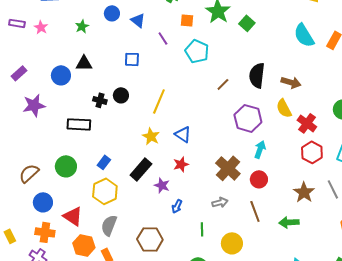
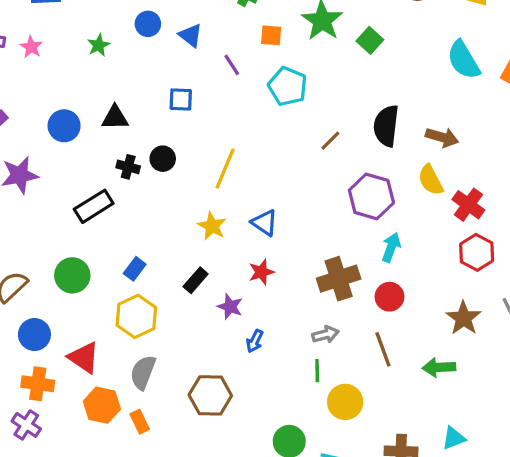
black triangle: (84, 63) -> (115, 118), moved
black rectangle: (79, 124) -> (94, 206), turned -35
brown cross: (228, 168) -> (339, 279), turned 30
black rectangle: (141, 169) -> (196, 280), size x0.7
green line: (202, 229) -> (317, 371), moved

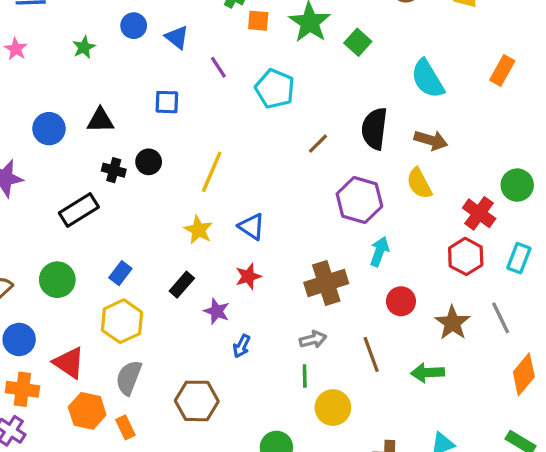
orange square: (271, 35) -> (258, 21), moved
cyan semicircle: (463, 60) -> (428, 79), moved
red cross: (468, 205) -> (479, 213), moved
red circle: (390, 297) -> (401, 301), moved

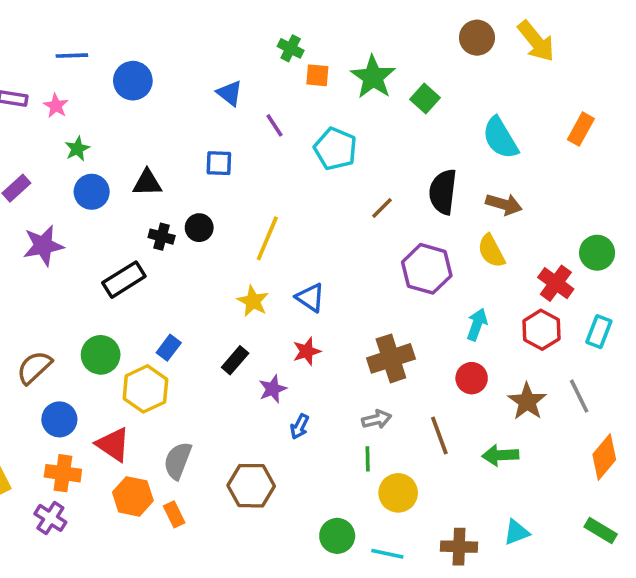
blue circle: (134, 26) -> (133, 81), moved, size x1.4
green star: (84, 47) -> (77, 149), moved
cyan arrow: (379, 251) -> (477, 324), moved
purple star: (217, 311) -> (273, 389), turned 30
yellow hexagon: (122, 321) -> (145, 389), moved

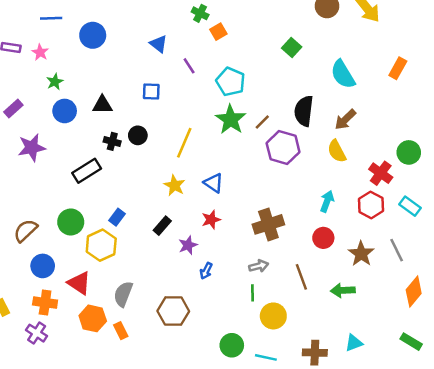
orange square: (317, 75) -> (218, 32), turned -35
green star: (373, 77) -> (231, 119), moved
brown arrow: (504, 204) -> (345, 119), turned 120
purple hexagon: (427, 269) -> (283, 148), moved
cyan rectangle: (599, 332) -> (410, 206), turned -75

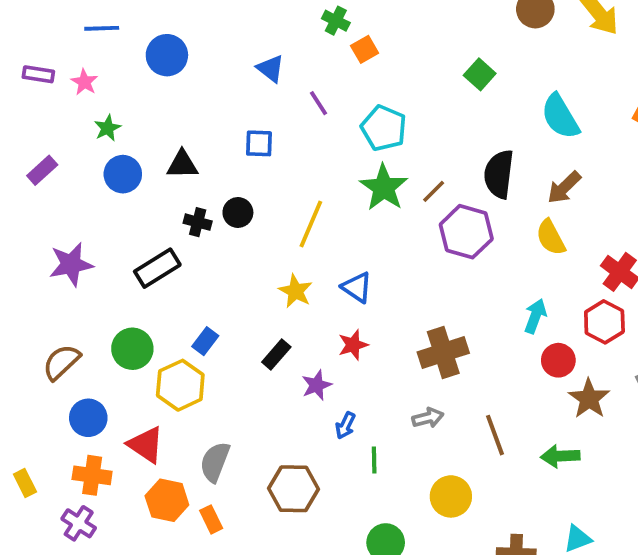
purple star: (32, 148) -> (71, 264), moved
red circle: (323, 238) -> (558, 360), moved
green line: (253, 293) -> (374, 460), moved

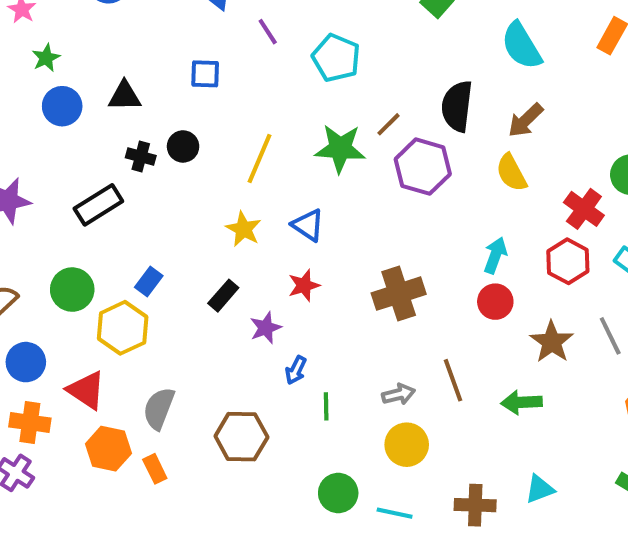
green star: (384, 188) -> (340, 148), moved, turned -30
red circle: (558, 360) -> (495, 302), moved
gray arrow: (428, 418) -> (399, 394), moved

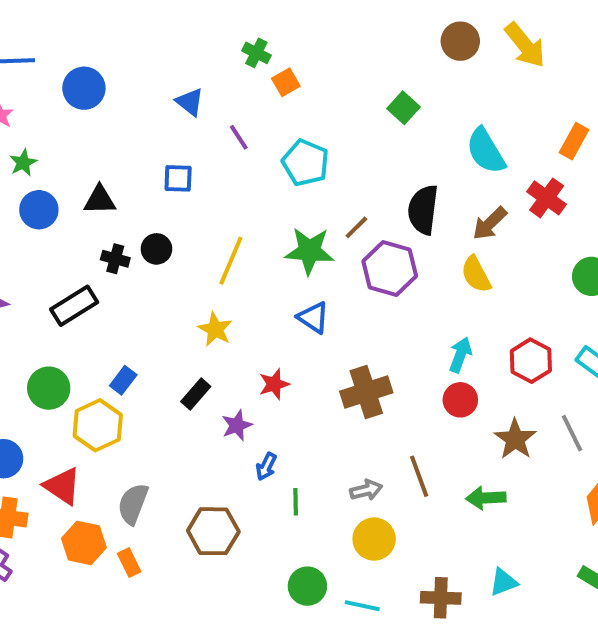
red cross: (584, 209) -> (547, 198), moved
blue triangle: (308, 225) -> (313, 318), moved

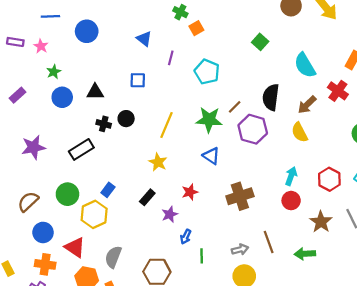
purple line: (239, 137) -> (171, 58), turned 48

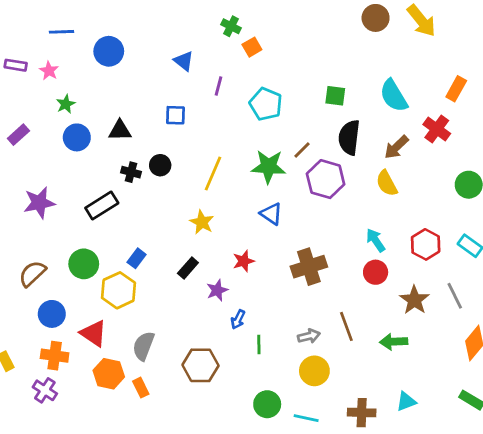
green square: (260, 42) -> (335, 96), moved, turned -35
cyan arrow: (291, 176) -> (376, 240), turned -54

